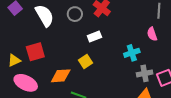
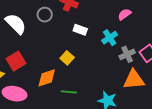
pink semicircle: (152, 34) -> (124, 14), turned 88
white rectangle: (94, 36) -> (80, 30), moved, turned 56

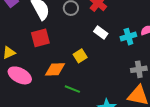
cyan cross: (110, 38) -> (128, 37), moved
red square: (16, 61) -> (40, 38), moved

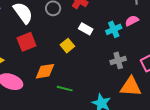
yellow square: (80, 56) -> (67, 46), moved
gray cross: (139, 69) -> (118, 60), moved

